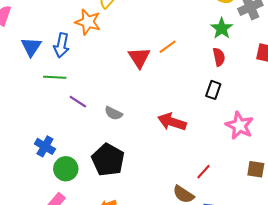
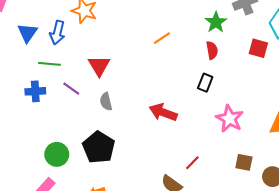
red triangle: (139, 57) -> (99, 66), moved
gray semicircle: (114, 113) -> (106, 102), turned 48
blue cross: (45, 146) -> (35, 91), moved, turned -36

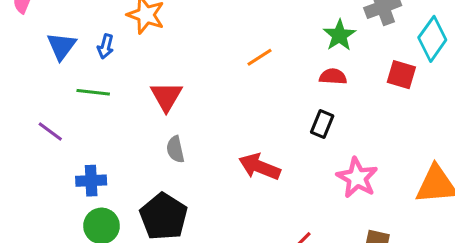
blue arrow: (57, 33) -> (106, 46), size x0.7
red semicircle: (212, 50) -> (333, 77), turned -78
purple line: (71, 89) -> (50, 132), moved
blue cross: (35, 91) -> (91, 181), moved

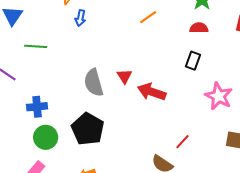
blue arrow: (106, 46) -> (80, 18), moved
red triangle: (166, 96) -> (124, 76), moved, size x0.7
gray semicircle: (175, 149) -> (94, 83), size x1.5

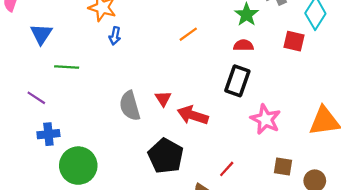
black rectangle: (193, 61) -> (237, 81), size x1.5
blue cross: (37, 107) -> (48, 134), moved
black pentagon: (88, 129) -> (166, 156), moved
green circle: (46, 137) -> (78, 166), size x1.4

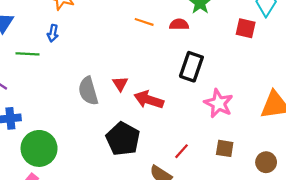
orange line: (188, 34) -> (144, 22), turned 54
blue arrow: (115, 36) -> (53, 33), moved
red semicircle: (243, 45) -> (179, 24), moved
brown square: (283, 166) -> (225, 148), moved

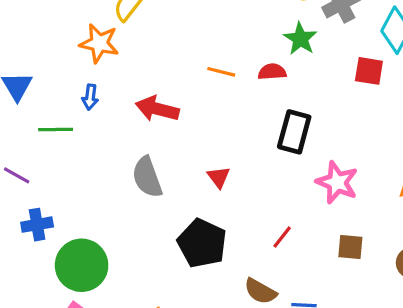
red triangle: (120, 84) -> (219, 177), moved
red arrow: (149, 100) -> (157, 109), moved
red line: (181, 151) -> (282, 237), moved

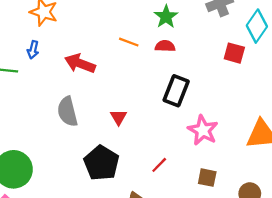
green star: (300, 39) -> (166, 17), moved

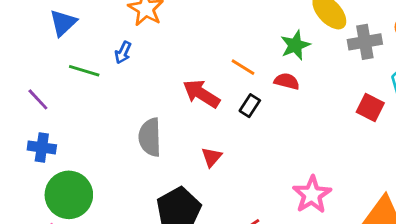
red arrow: (80, 63) -> (201, 94), moved
black rectangle: (176, 91) -> (250, 106), moved, size x0.6

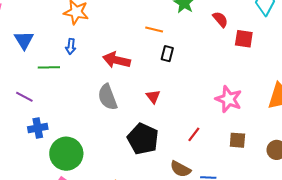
red semicircle: (287, 81) -> (220, 19), moved, turned 54
red arrow: (201, 94) -> (117, 60), moved
red square: (370, 107) -> (244, 39), moved

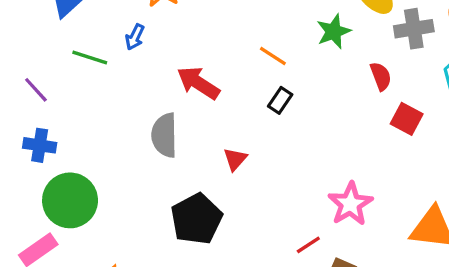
red line: (194, 134) -> (308, 245), moved

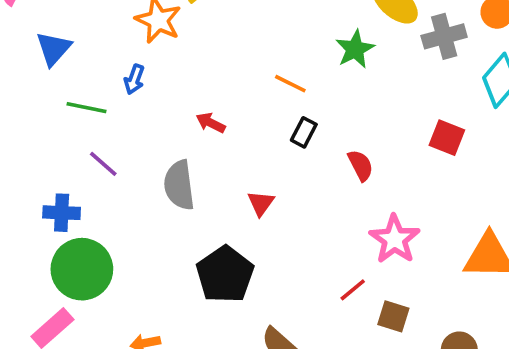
red semicircle: (381, 76) -> (361, 165), moved
red arrow: (198, 83) -> (211, 123), size x0.6
purple line: (36, 90) -> (103, 164), moved
blue cross: (40, 145) -> (62, 213), moved

